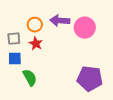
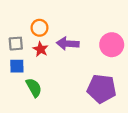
purple arrow: (60, 21) -> (68, 44), moved
pink circle: (85, 28) -> (112, 45), moved

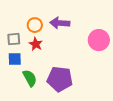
purple arrow: (68, 44) -> (60, 23), moved
purple pentagon: (102, 89) -> (60, 79), moved

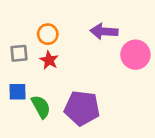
purple arrow: (60, 23) -> (104, 31), moved
blue square: (15, 59) -> (18, 92), moved

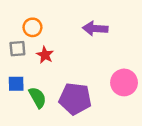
orange circle: (48, 34) -> (32, 27), moved
pink circle: (135, 55) -> (124, 82), moved

